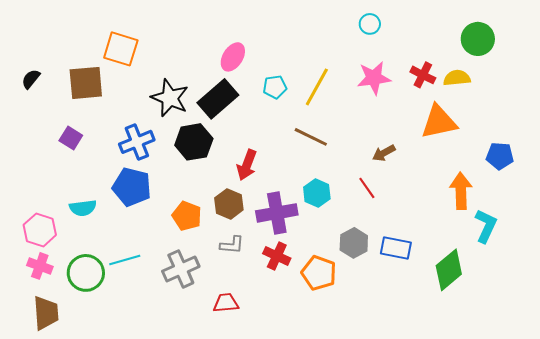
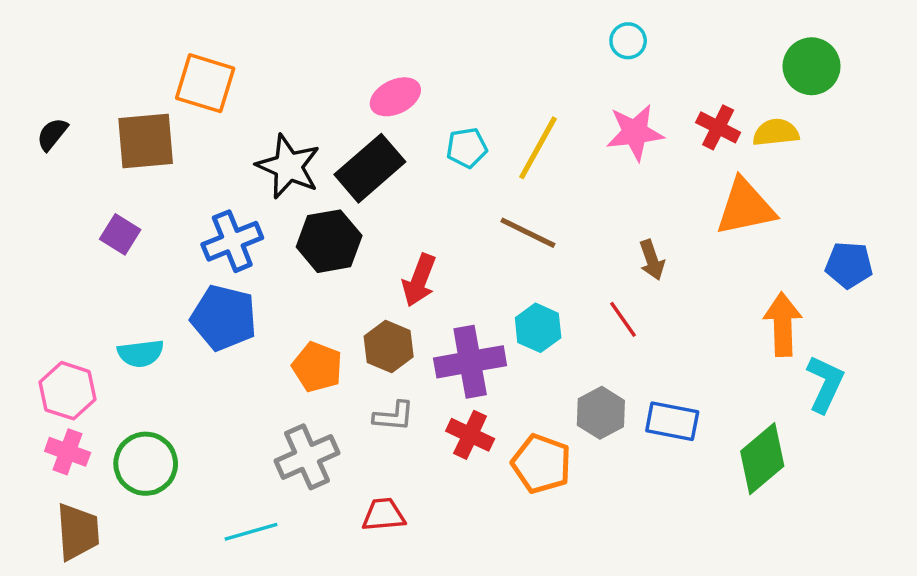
pink ellipse: (233, 57) -> (395, 97), turned 32
brown arrow: (384, 153) -> (652, 260), turned -80
cyan line: (125, 260) -> (251, 532), moved

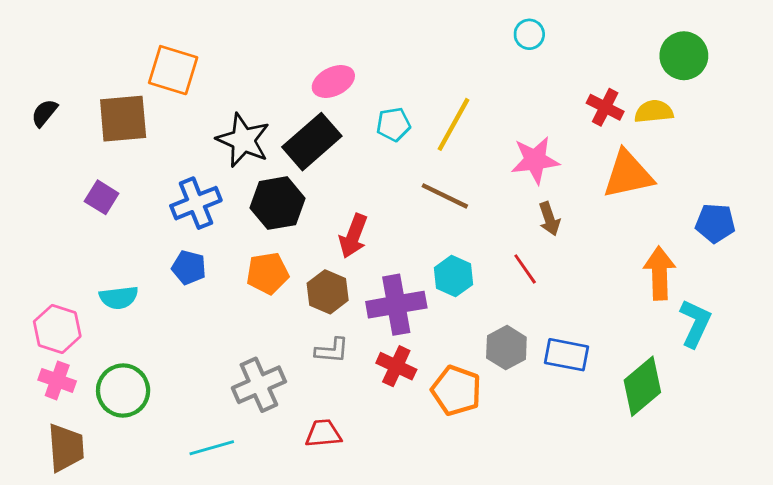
pink star: (635, 132) -> (535, 160), moved
blue pentagon: (224, 318) -> (189, 267), size x0.6
orange pentagon: (317, 367) -> (268, 273), moved, turned -30

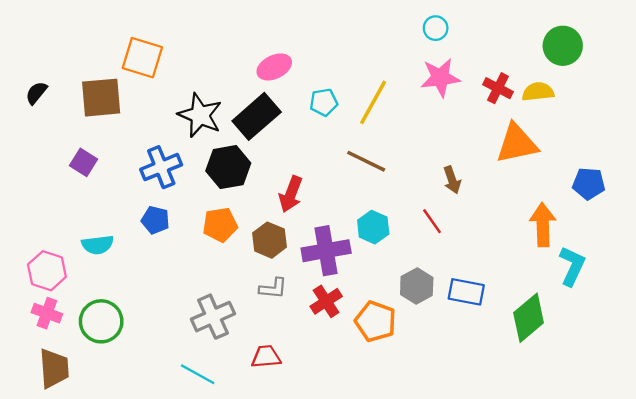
pink star: (535, 160) -> (440, 78), moved
red cross: (396, 366) -> (326, 301), turned 32
cyan line: (212, 448) -> (198, 374), moved, turned 45

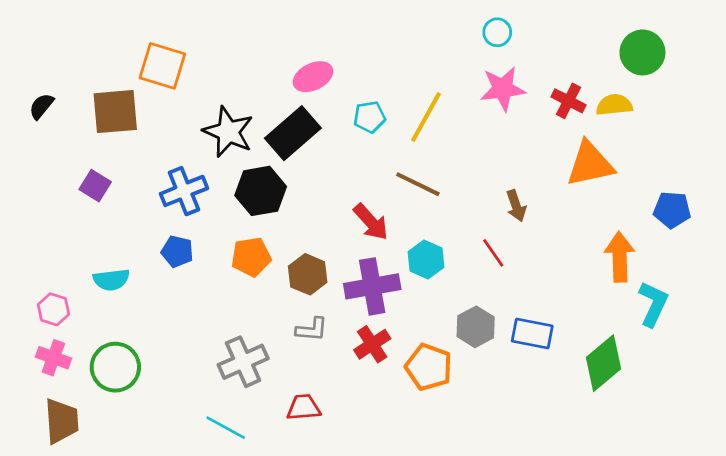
red arrow: (291, 194) -> (371, 222), moved, turned -63
pink hexagon: (47, 271) -> (53, 309), size x0.7

